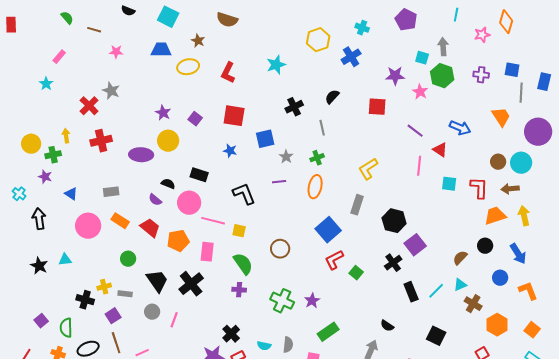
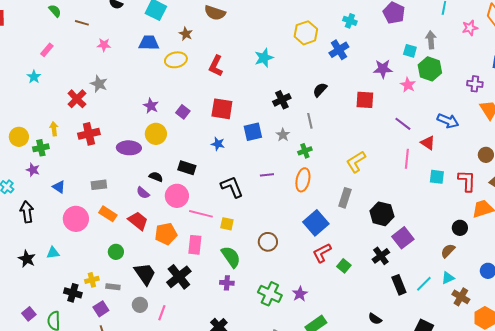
purple cross: (481, 75) -> (475, 84), moved
gray star: (286, 157) -> (283, 135), moved
black circle: (485, 246) -> (460, 228), moved

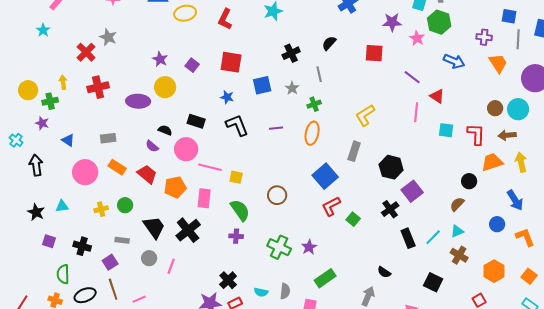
blue arrow: (448, 121) -> (454, 61), moved
black L-shape: (232, 187) -> (237, 125), moved
yellow cross: (92, 280) -> (101, 209), moved
brown cross: (461, 297) -> (459, 255), moved
purple square: (29, 314) -> (49, 241), moved, turned -32

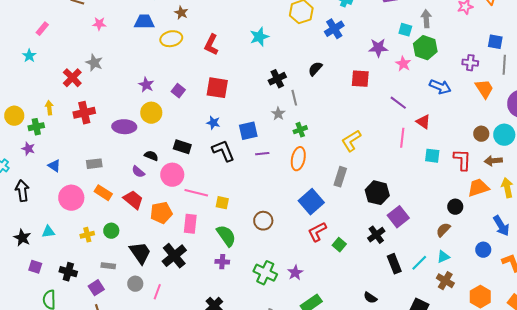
gray line: (319, 74) -> (294, 98), moved
blue square: (262, 85) -> (248, 131), moved

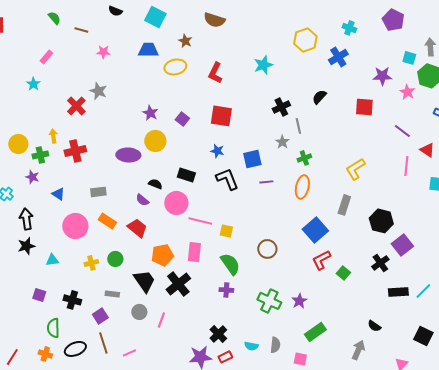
red cross: (84, 113) -> (75, 151), moved
orange pentagon: (161, 213) -> (162, 255), moved
black star: (22, 238) -> (26, 246), moved, turned 30
black rectangle: (394, 264) -> (398, 292), turned -72

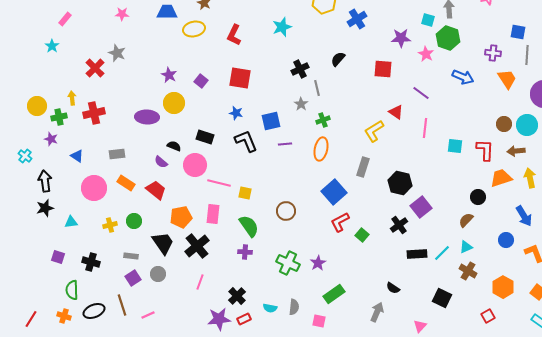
red triangle: (427, 150) -> (396, 112), moved
purple square: (100, 316) -> (133, 278), moved
pink line: (161, 320) -> (200, 282), moved

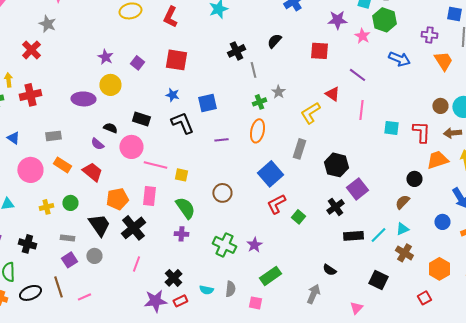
gray star: (117, 53) -> (47, 24), moved
gray star: (301, 104) -> (278, 92), moved
purple line: (285, 144) -> (221, 140), moved

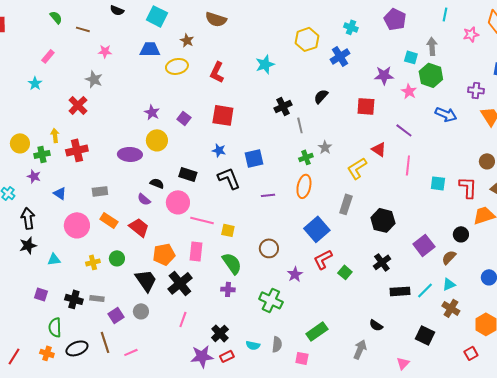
purple square: (357, 189) -> (424, 245), moved
gray rectangle: (67, 238) -> (97, 298), moved
purple star: (254, 245) -> (295, 274), moved

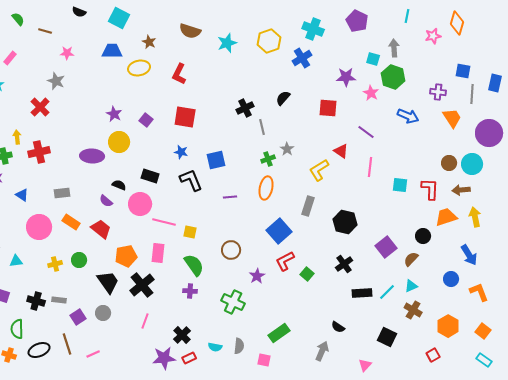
brown semicircle: (216, 19) -> (190, 31), moved
cyan cross: (351, 27) -> (313, 29), size x1.5
cyan star: (265, 64) -> (227, 43), moved

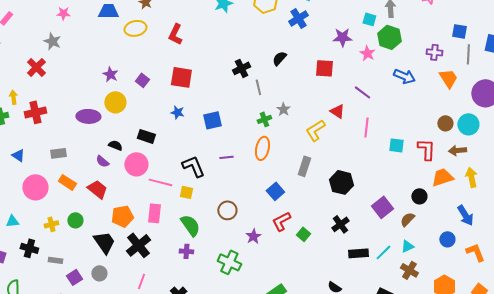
black L-shape: (191, 180) -> (193, 166), moved
blue square: (279, 231) -> (275, 191), size x0.7
black cross: (36, 301) -> (29, 248), moved

